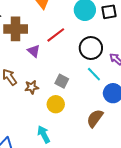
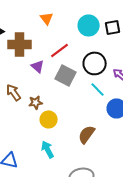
gray square: (62, 81) -> (66, 75), moved, size x1.5
yellow circle: (56, 104) -> (49, 119), moved
brown semicircle: (95, 118) -> (87, 134), moved

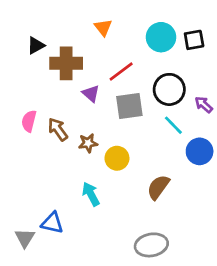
gray square: (66, 75) -> (129, 106), turned -35
yellow circle: (49, 119) -> (117, 158), moved
cyan arrow: (48, 149) -> (91, 194), moved

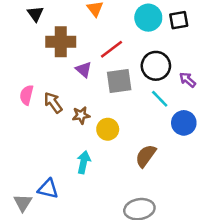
black triangle: (36, 45) -> (35, 14), moved, turned -36
cyan arrow: (91, 194) -> (84, 162), turned 40

